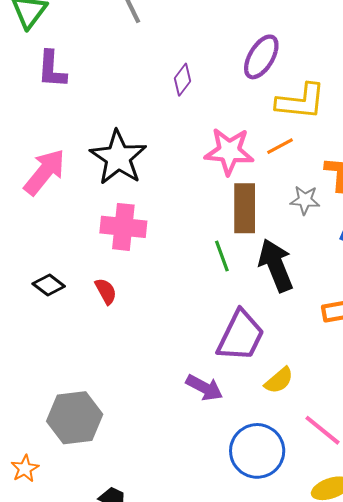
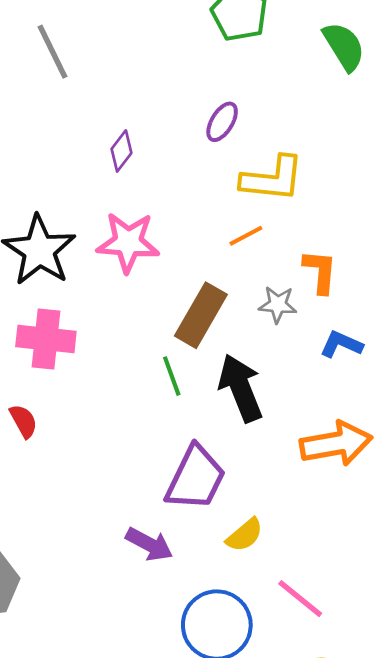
purple ellipse: (261, 57) -> (222, 122), size x0.7
pink star: (229, 151) -> (128, 242), moved
brown rectangle: (245, 208) -> (201, 315), turned 30

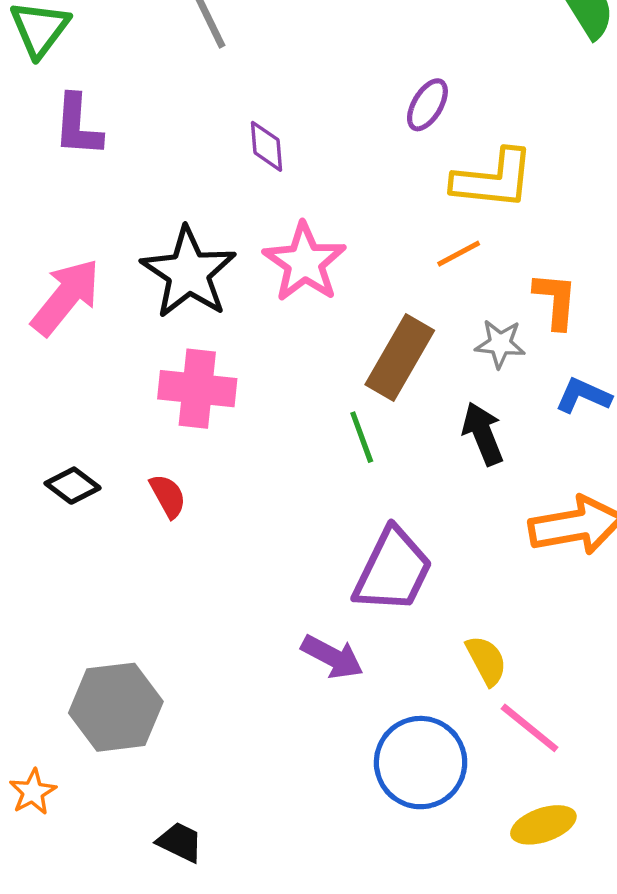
purple diamond: (121, 151) -> (266, 146), moved, turned -42
pink star: (128, 242) -> (305, 262), turned 30
black arrow: (241, 388) -> (483, 434), moved, size x0.7
yellow semicircle: (245, 535) -> (486, 660), moved, turned -78

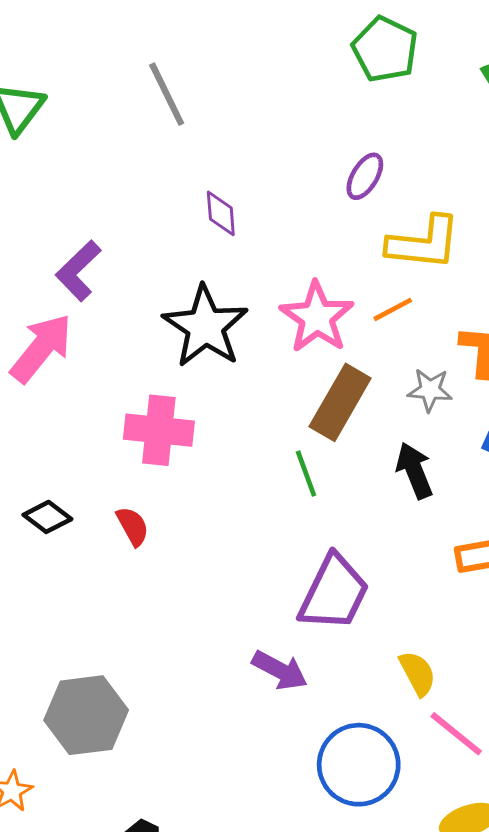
purple L-shape: (78, 126) -> (78, 271), moved, turned 42
pink star: (305, 262) -> (317, 317), moved
black star: (189, 273) -> (205, 326), moved

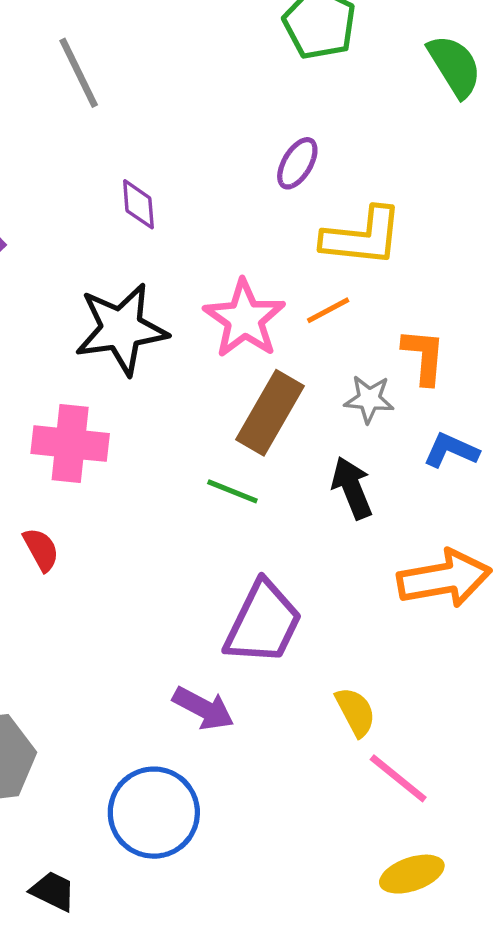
black star: (205, 326) -> (121, 329), turned 30
green line: (306, 474) -> (232, 491), turned -48
blue circle: (359, 765) -> (154, 813), moved

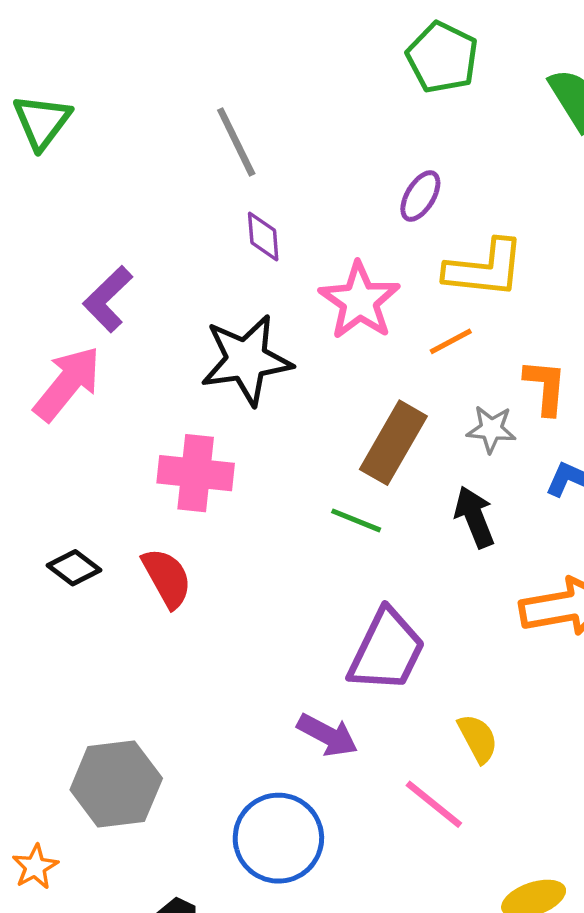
gray line: (79, 73) -> (236, 142), moved
pink star: (244, 319) -> (360, 301), moved
red semicircle: (41, 549) -> (167, 578), size x1.4
pink line: (398, 778) -> (434, 804), moved

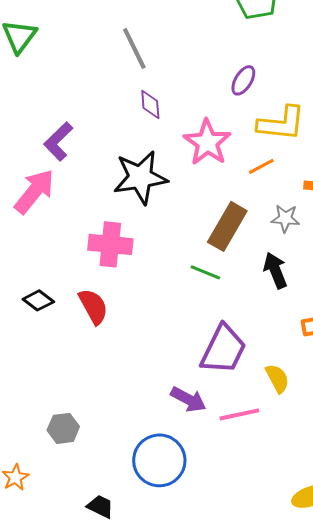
yellow semicircle: (478, 738) -> (277, 378), moved
gray hexagon: (116, 784) -> (63, 428), size x0.6
pink line: (434, 804) -> (239, 414), moved, turned -51

